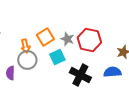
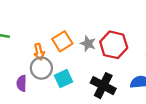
cyan square: (57, 57) -> (64, 79), moved

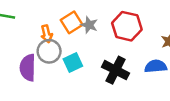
gray star: (88, 44) -> (89, 25), moved
purple semicircle: (22, 83) -> (28, 68), size x1.5

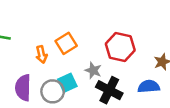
gray star: (89, 25) -> (93, 70), moved
gray circle: (49, 51) -> (53, 91), moved

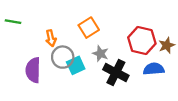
orange square: (66, 43) -> (89, 28), moved
red hexagon: (120, 47) -> (142, 41), moved
gray circle: (53, 91) -> (63, 57), moved

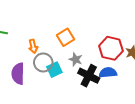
blue semicircle: (154, 69) -> (108, 73), moved

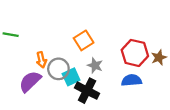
orange arrow: (33, 46) -> (41, 60), moved
purple semicircle: (18, 74) -> (30, 81), turned 45
black cross: (89, 76) -> (87, 91), moved

